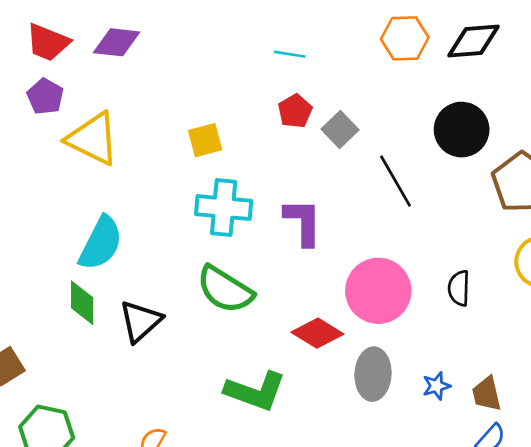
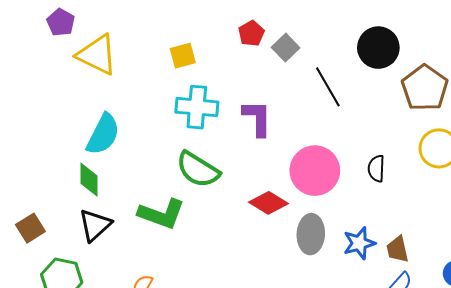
black triangle: (140, 321) -> (95, 225), moved
blue star: (436, 386) -> (359, 243), size x1.5
green L-shape: (255, 391) -> (162, 214), moved

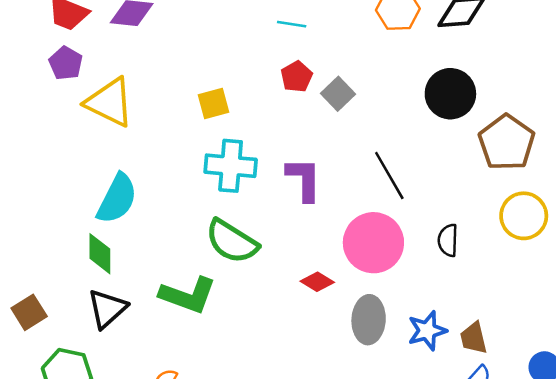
black line: (328, 87) -> (389, 176), moved
red diamond: (268, 203) -> (317, 282), size x0.7

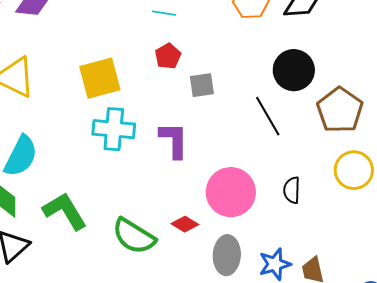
gray square: (338, 94) -> (202, 85), moved, turned 36
yellow square: (213, 103) -> (100, 78), size x1.6
black line: (389, 176) -> (268, 116), moved
green semicircle: (232, 241) -> (134, 236), moved
green L-shape: (188, 295) -> (65, 211), moved, turned -141

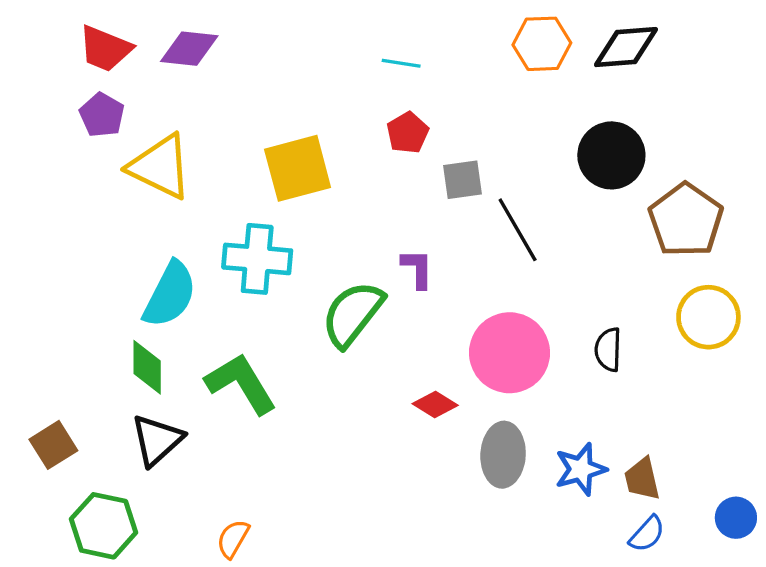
black line: (268, 116) -> (518, 230), moved
cyan cross: (114, 129) -> (257, 259), moved
purple L-shape: (174, 140) -> (417, 269), size x0.7
green semicircle: (134, 236) -> (353, 314), moved, turned 96

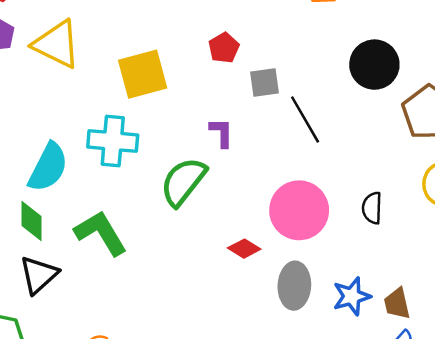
yellow triangle: (160, 167) -> (57, 44), moved
purple L-shape: (417, 269) -> (221, 133), moved

